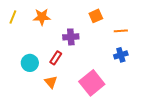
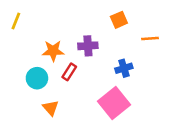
orange star: (42, 17) -> (53, 51), moved
blue cross: (121, 55) -> (124, 68), moved
orange triangle: (51, 82) -> (51, 108), moved

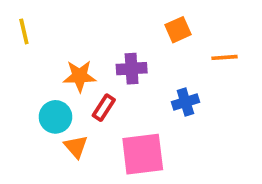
yellow line: (16, 21) -> (24, 31), turned -35
pink square: (114, 103) -> (143, 154), moved, turned 32
orange triangle: (51, 108) -> (76, 147), moved

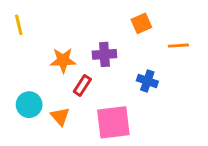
blue cross: (185, 102) -> (147, 81), turned 36
cyan circle: (55, 117) -> (29, 105), moved

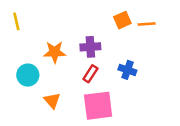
orange line: (178, 46) -> (147, 24), moved
red rectangle: (82, 85) -> (90, 74), moved
cyan circle: (29, 105) -> (28, 75), moved

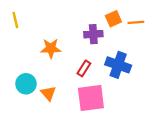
purple cross: (90, 47) -> (93, 34), moved
blue cross: (127, 70) -> (118, 65), size x1.5
cyan circle: (28, 75) -> (26, 84), moved

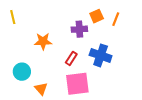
orange line: (136, 22) -> (116, 19), turned -64
orange triangle: (48, 93) -> (41, 89), moved

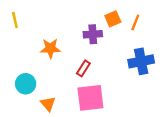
blue cross: (101, 55) -> (141, 61), moved, turned -30

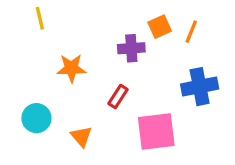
yellow line: (15, 20) -> (40, 18), moved
pink square: (90, 98) -> (156, 131), moved
orange triangle: (48, 104) -> (81, 136), moved

